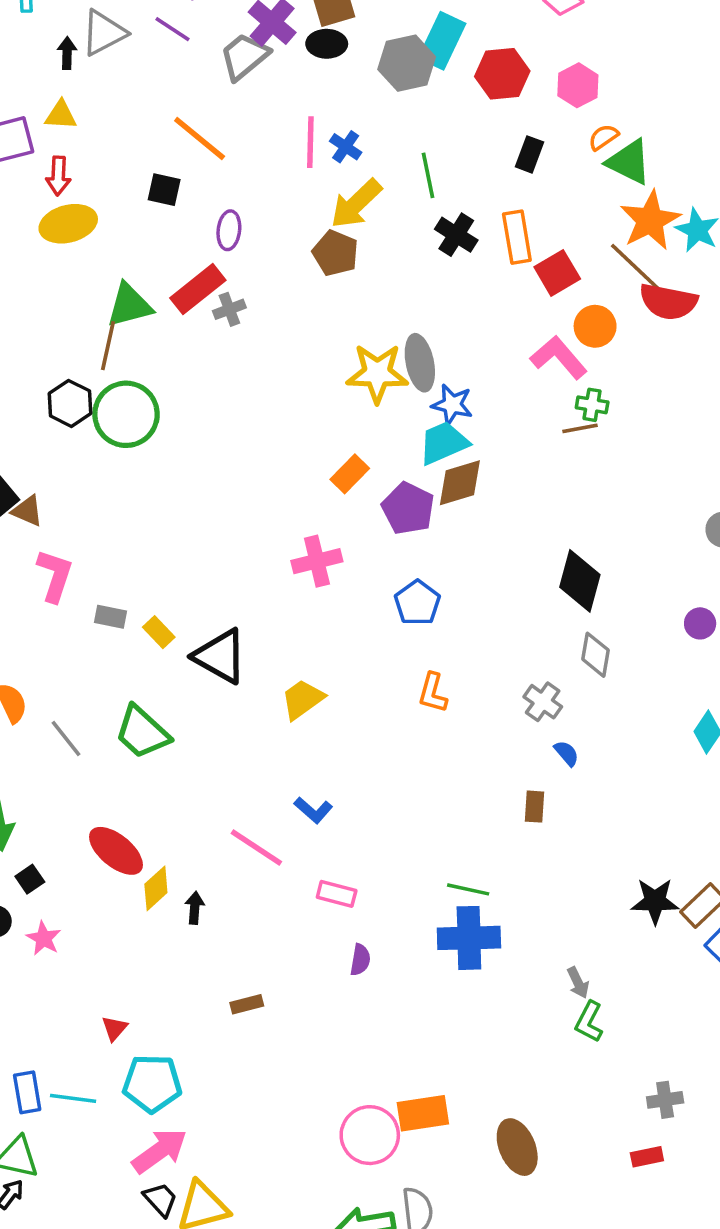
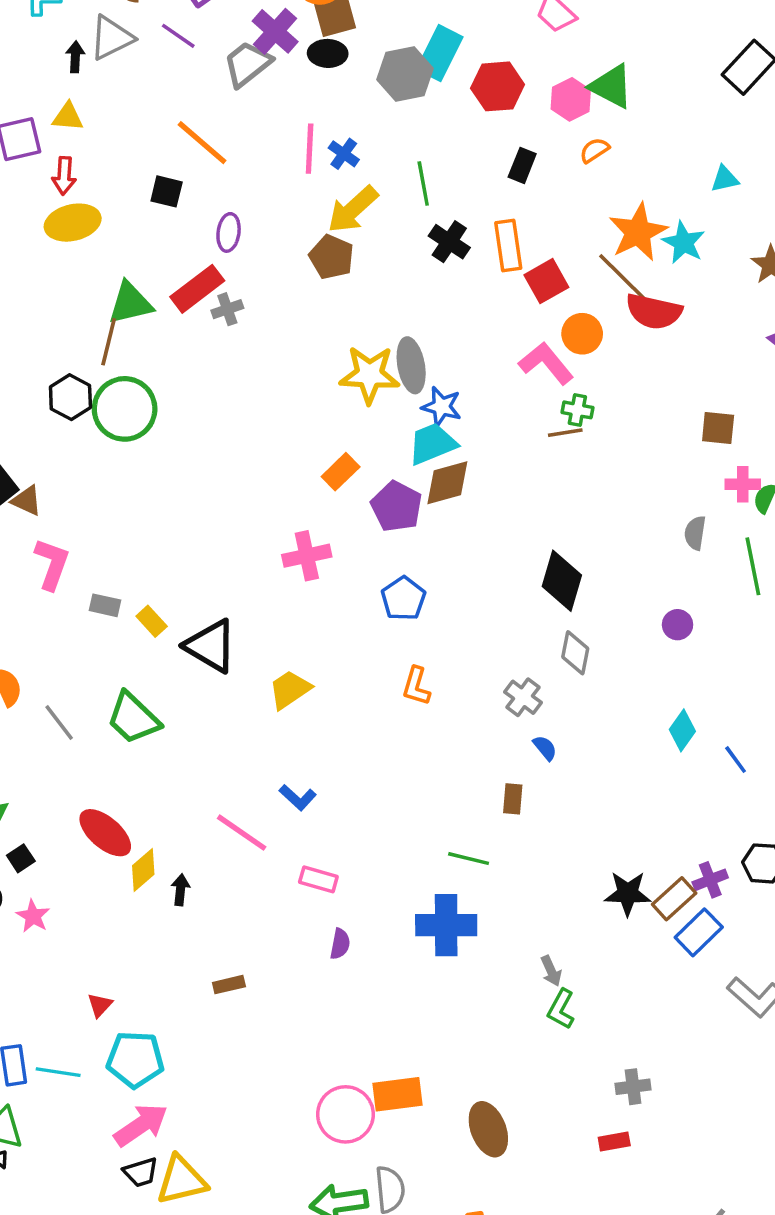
green triangle: (629, 162) -> (611, 86), moved
green line: (468, 889) -> (469, 859), moved
black trapezoid: (160, 1199) -> (141, 1172), turned 114

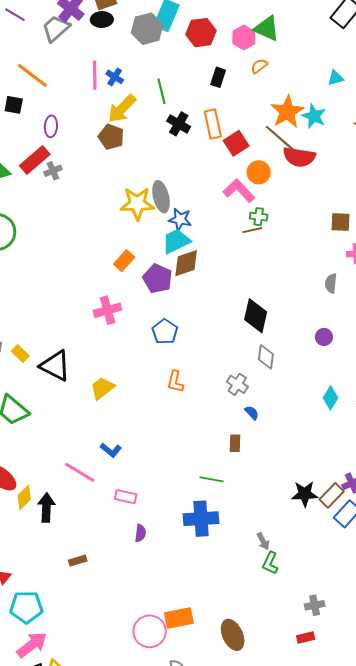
black arrow: (180, 890) -> (46, 508), size x1.6

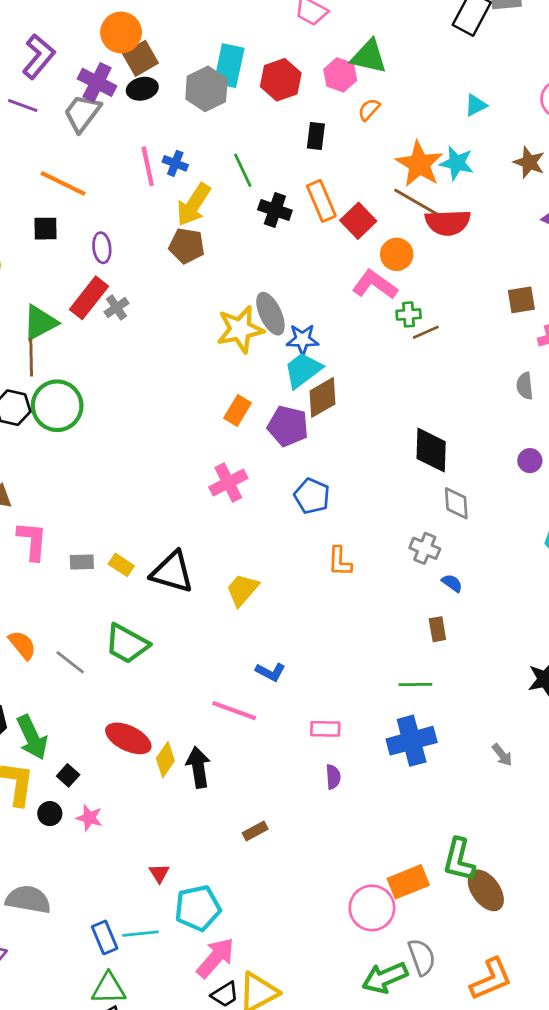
brown line: (252, 230) -> (426, 332), moved
pink rectangle: (126, 497) -> (325, 729), moved
green L-shape: (270, 563) -> (459, 860), moved, size x1.4

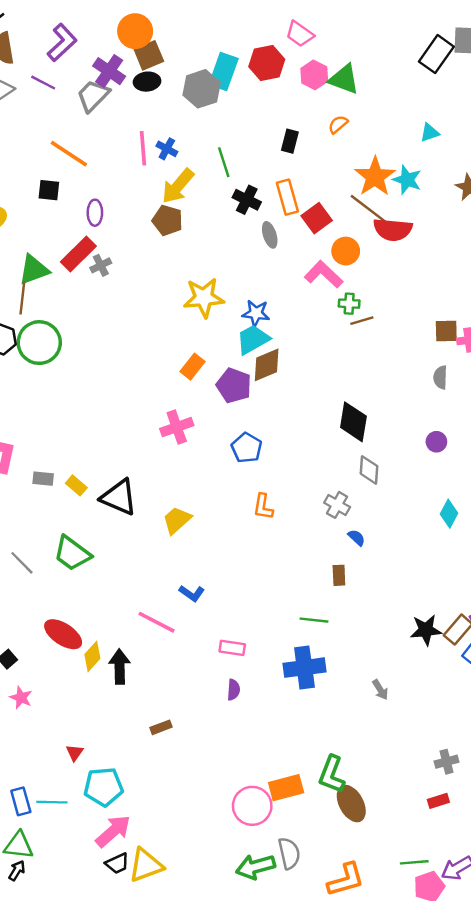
pink hexagon: (340, 75) -> (314, 75), moved
red hexagon: (281, 80) -> (267, 63), moved
brown square: (521, 300) -> (446, 331), moved
gray ellipse: (270, 314) -> (270, 235), moved, size x0.7

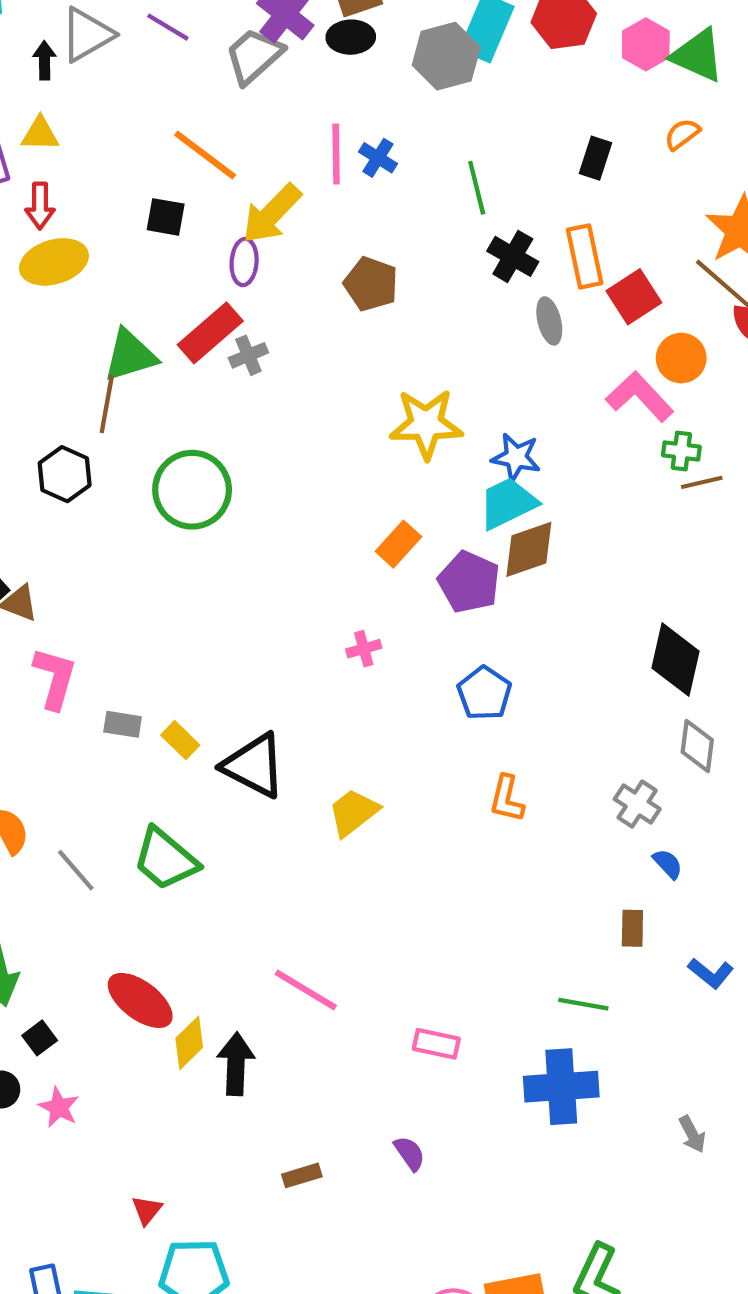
yellow arrow: (178, 186) -> (272, 214), moved
green circle: (39, 343) -> (192, 490), moved
pink cross: (177, 427) -> (364, 649), size x0.6
blue L-shape: (192, 593) -> (711, 973), moved
purple semicircle: (234, 690) -> (410, 1153), moved, turned -42

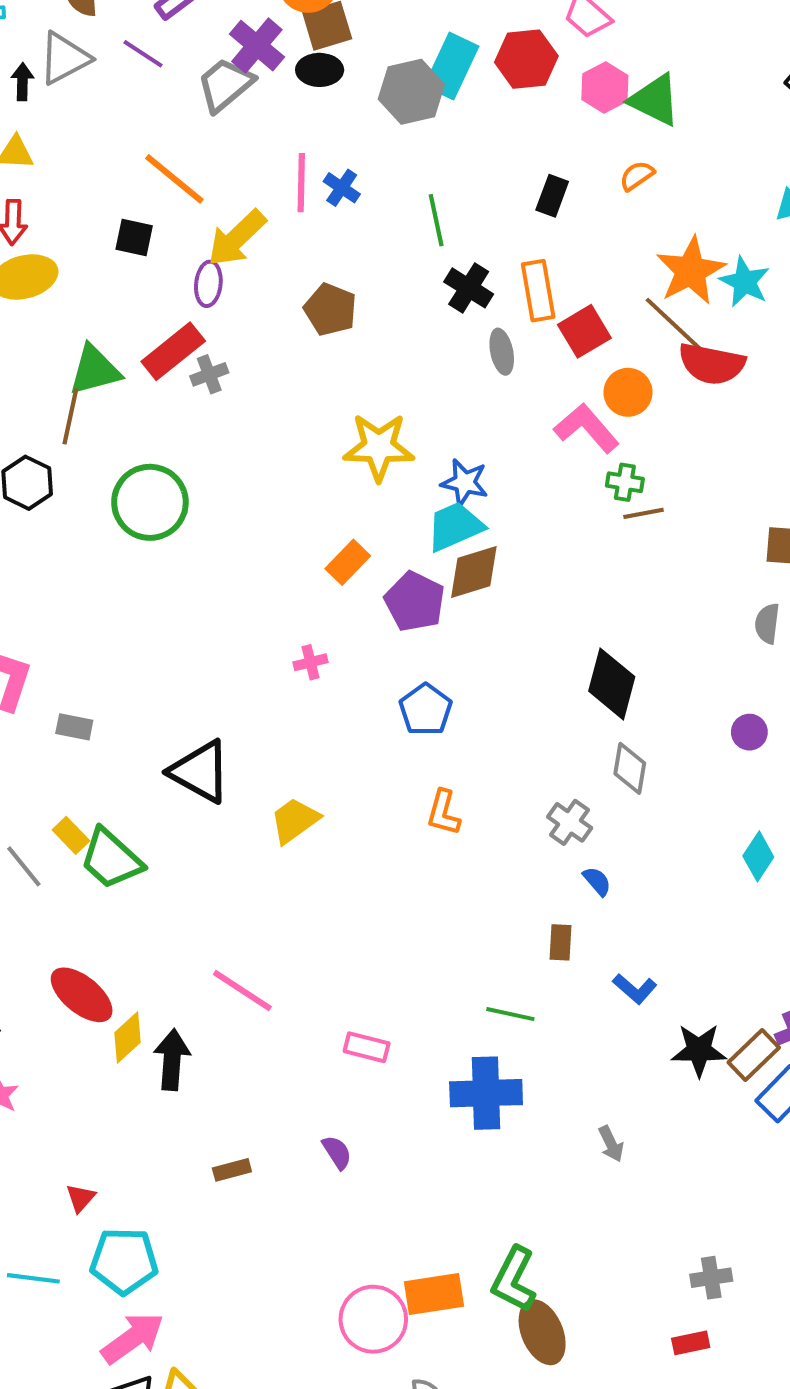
yellow rectangle: (180, 740) -> (71, 835), moved

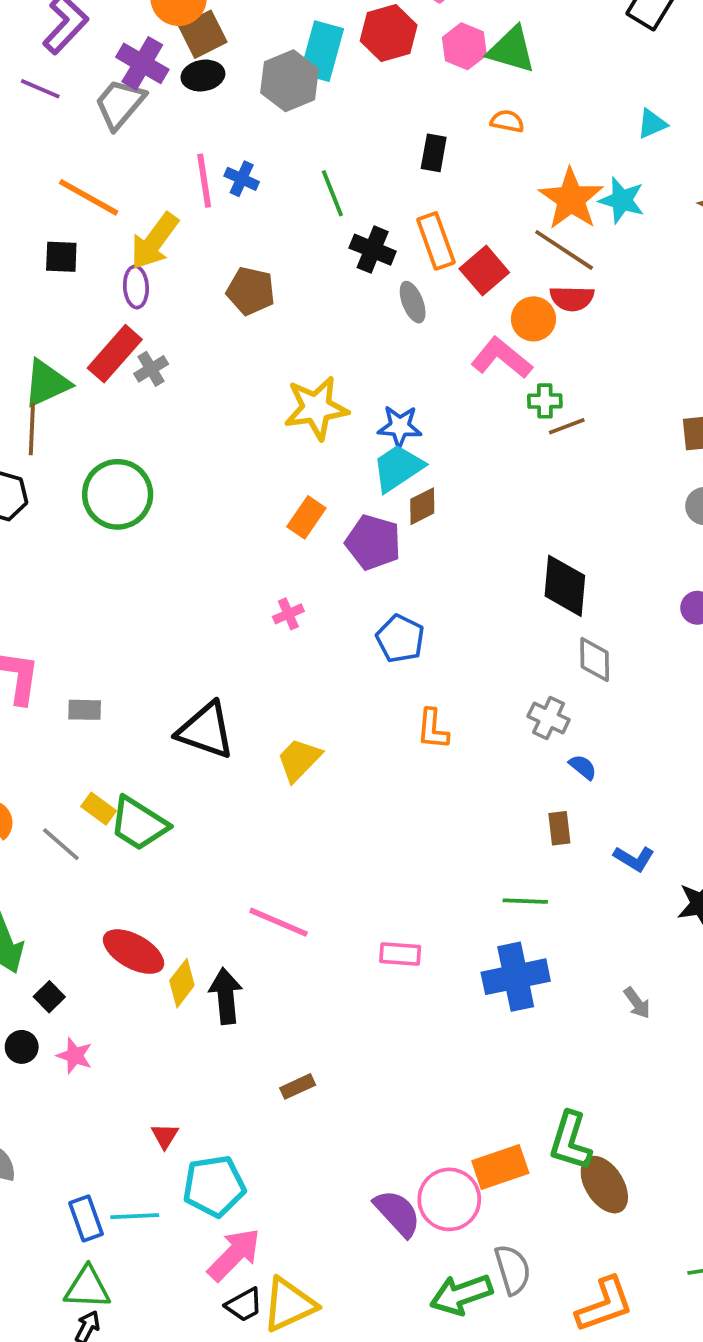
orange semicircle: (637, 176) -> (507, 121), turned 56
red semicircle: (712, 364) -> (572, 298), moved, size x0.7
brown diamond: (474, 572) -> (422, 506), size x0.7
purple semicircle: (337, 1152) -> (397, 1213), moved, size x1.6

